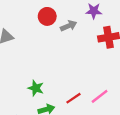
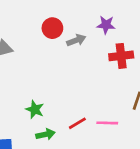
pink line: (100, 96) -> (107, 123), turned 36

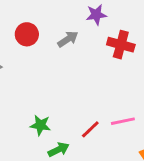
red circle: (52, 28) -> (27, 34), moved
red cross: (121, 56) -> (121, 45), turned 35

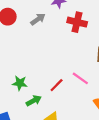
pink line: (123, 121) -> (80, 78), turned 49

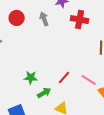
gray arrow: (38, 19) -> (44, 19), turned -72
pink line: (80, 78) -> (89, 80), moved

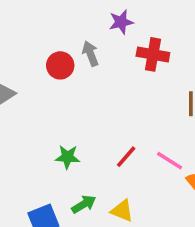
red circle: (17, 18) -> (60, 65), moved
green arrow: (44, 93) -> (84, 204), moved

